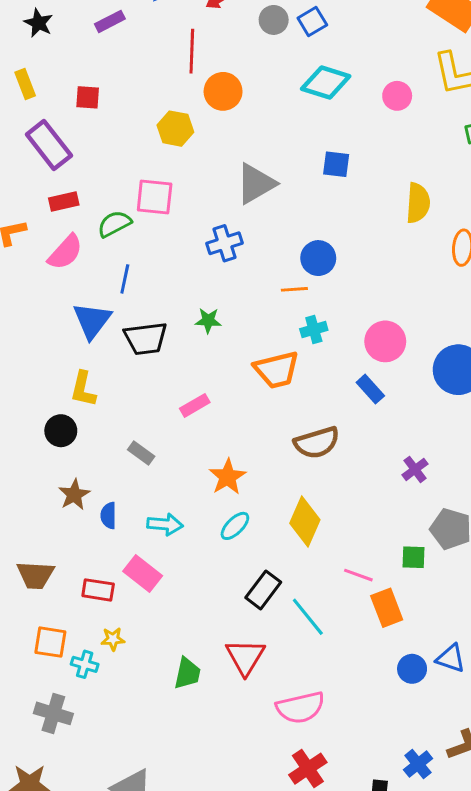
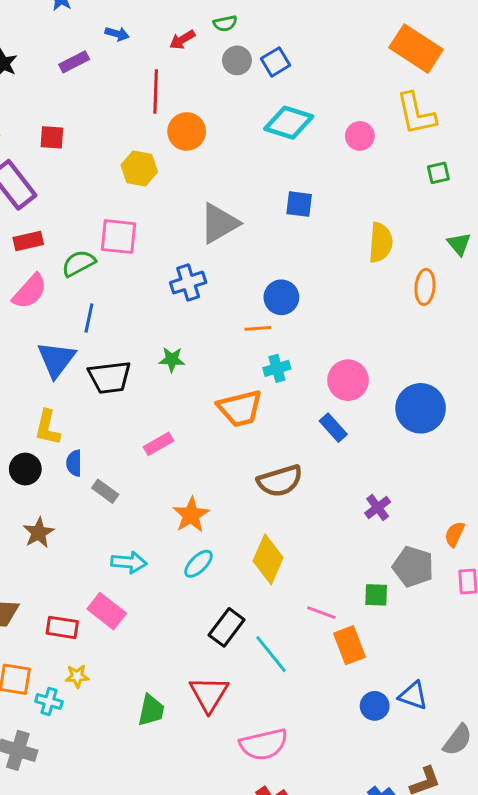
blue semicircle: (108, 516) -> (74, 463), moved

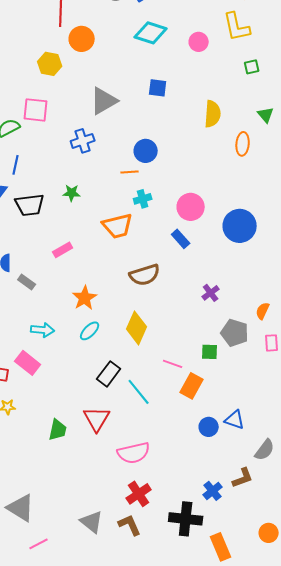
orange rectangle: (349, 645) -> (192, 386), turned 50

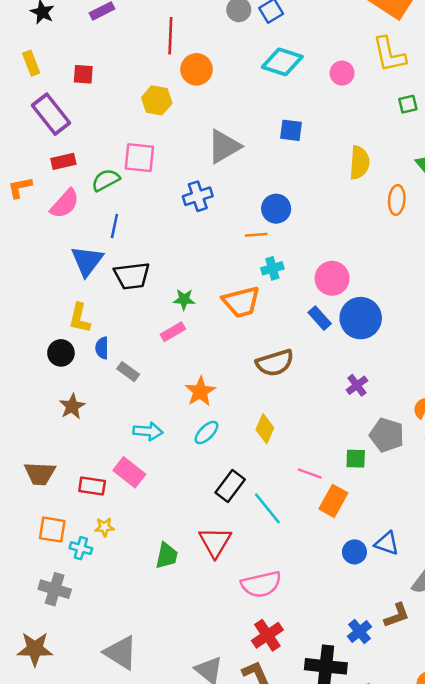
green star: (72, 193) -> (184, 299), moved
blue circle: (240, 226) -> (361, 318), moved
yellow diamond: (137, 328) -> (265, 429), size x0.7

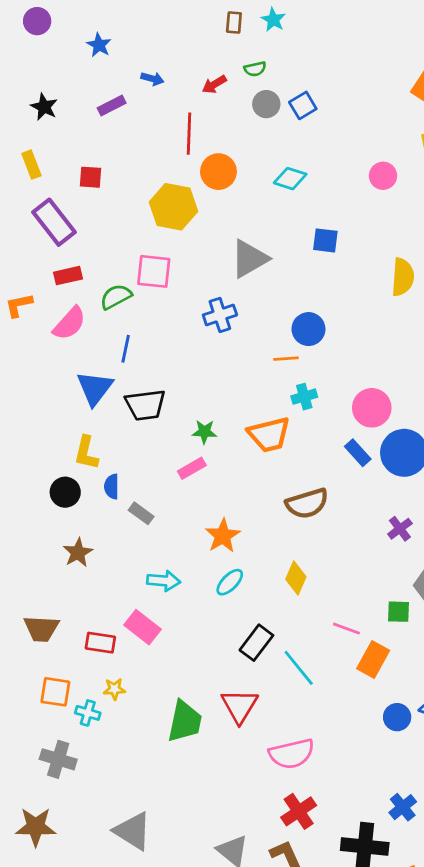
cyan diamond: (282, 62) -> (290, 179), moved, size x0.7
yellow hexagon: (157, 100) -> (173, 207), size x1.4
green trapezoid: (167, 556) -> (185, 721), size x1.4

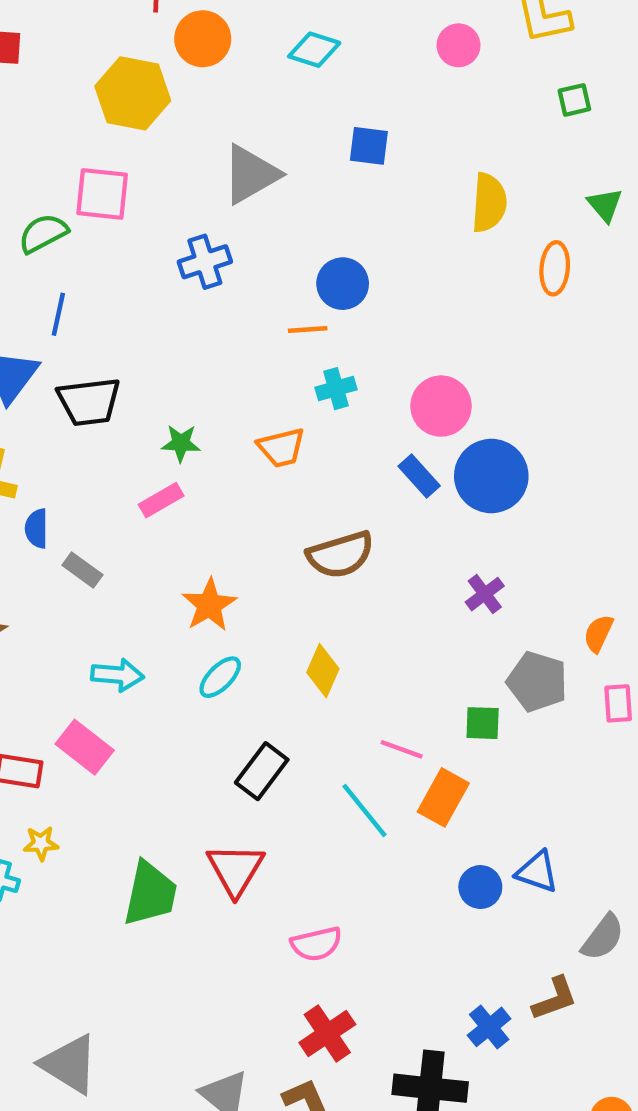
orange trapezoid: (269, 435) -> (281, 448), size x0.7
cyan line: (299, 668) -> (364, 811), moved
pink semicircle: (292, 754) -> (316, 944), size x0.7

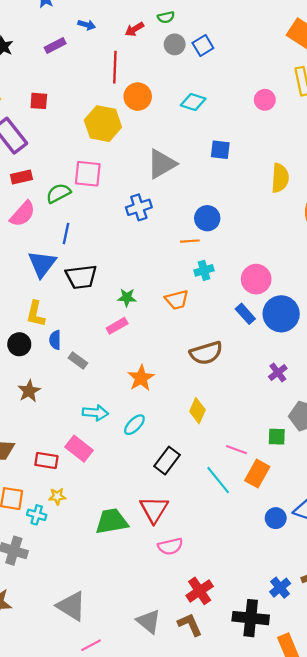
cyan ellipse: (220, 677) -> (134, 425), moved
green trapezoid: (150, 894) -> (112, 521), turned -112
pink semicircle: (316, 944) -> (170, 546), moved

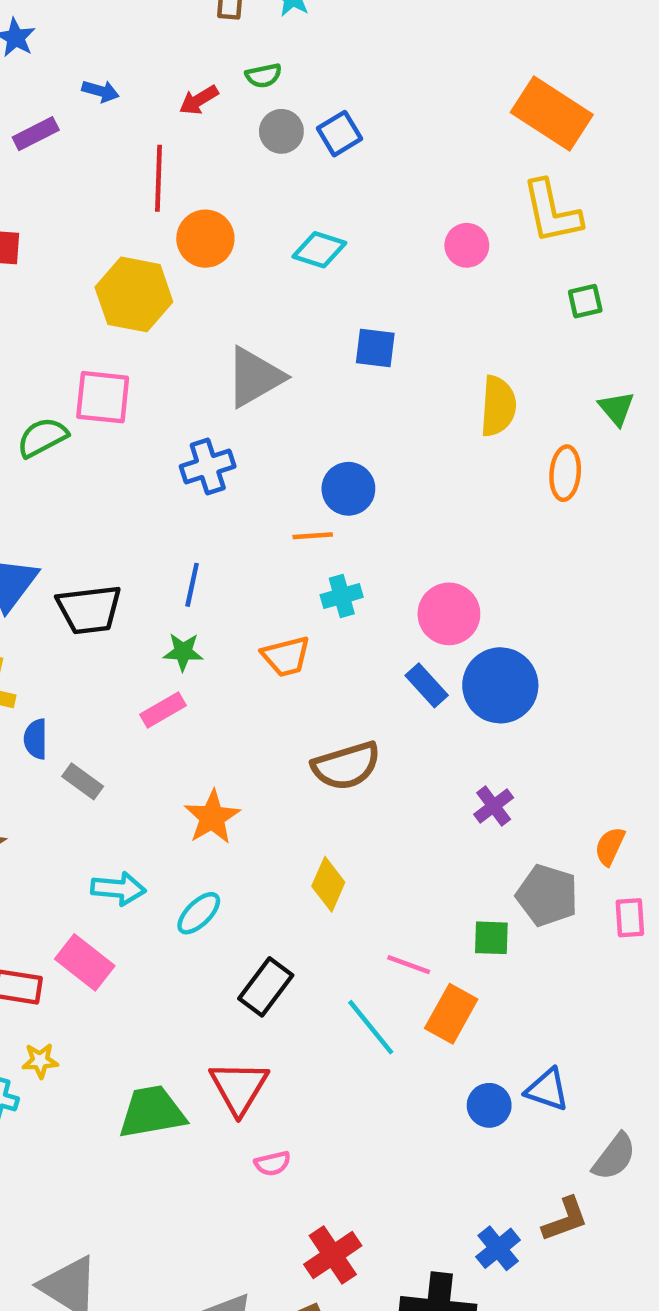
blue line: (66, 233) -> (192, 585), moved
pink semicircle: (170, 546) -> (272, 1163), size x0.7

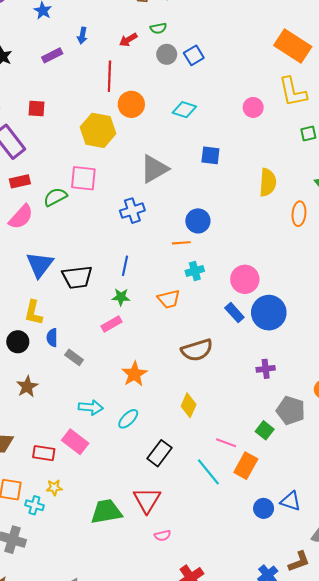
blue arrow: (100, 91) -> (82, 36), turned 84
purple cross: (494, 806) -> (266, 369), turned 30
green square: (491, 938) -> (265, 430), turned 36

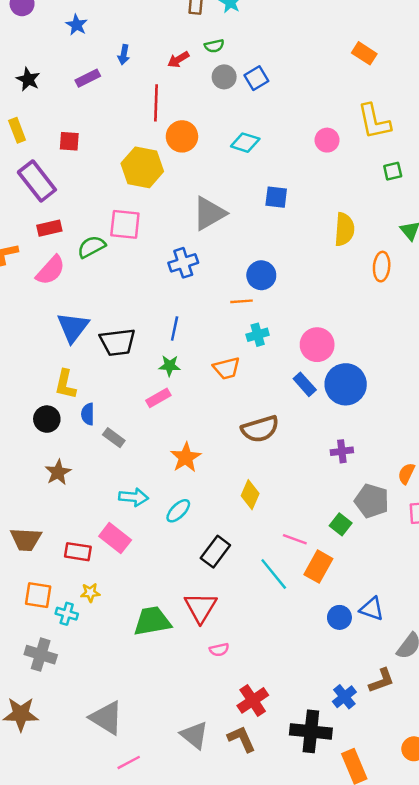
orange rectangle: (293, 46) -> (364, 53), moved, size x0.6

